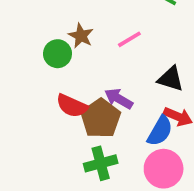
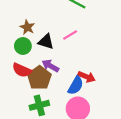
pink line: (129, 39) -> (70, 35), moved
green circle: (58, 54) -> (23, 46), moved
black triangle: (171, 79) -> (46, 42), moved

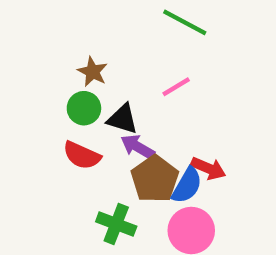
black triangle: (46, 42) -> (123, 119), moved
brown pentagon: (39, 78) -> (155, 179), moved
green cross: (39, 105) -> (116, 224), turned 36

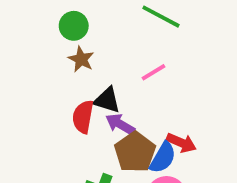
green circle: (84, 108) -> (74, 26), moved
red semicircle: (82, 155) -> (83, 117), moved, turned 76

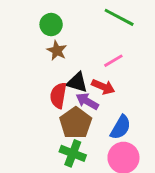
red arrow: (181, 143) -> (103, 87), moved
brown pentagon: (135, 152) -> (76, 123), moved

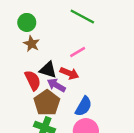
red semicircle: (58, 95) -> (33, 80), turned 144

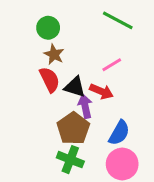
red semicircle: (33, 80) -> (50, 80), moved
purple arrow: (56, 85) -> (85, 106), turned 48

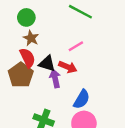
brown pentagon: (73, 128) -> (21, 75), moved

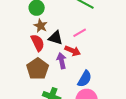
black triangle: (47, 64) -> (56, 38), moved
brown pentagon: (21, 75) -> (38, 69), moved

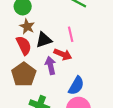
pink line: (80, 33) -> (71, 34), turned -72
black triangle: (56, 38) -> (44, 40), turned -35

